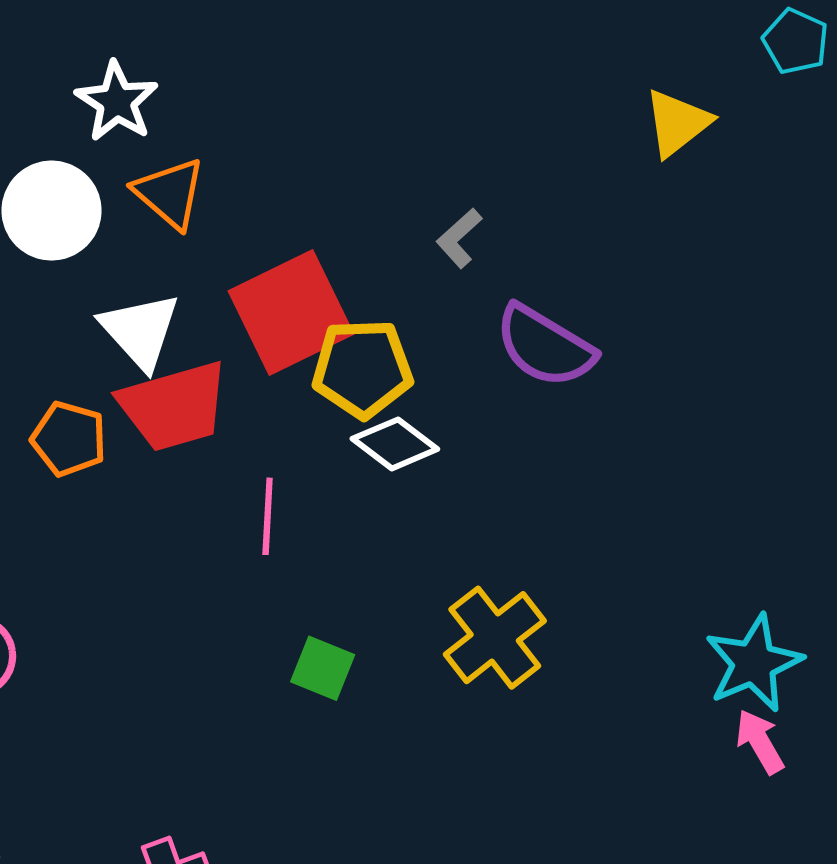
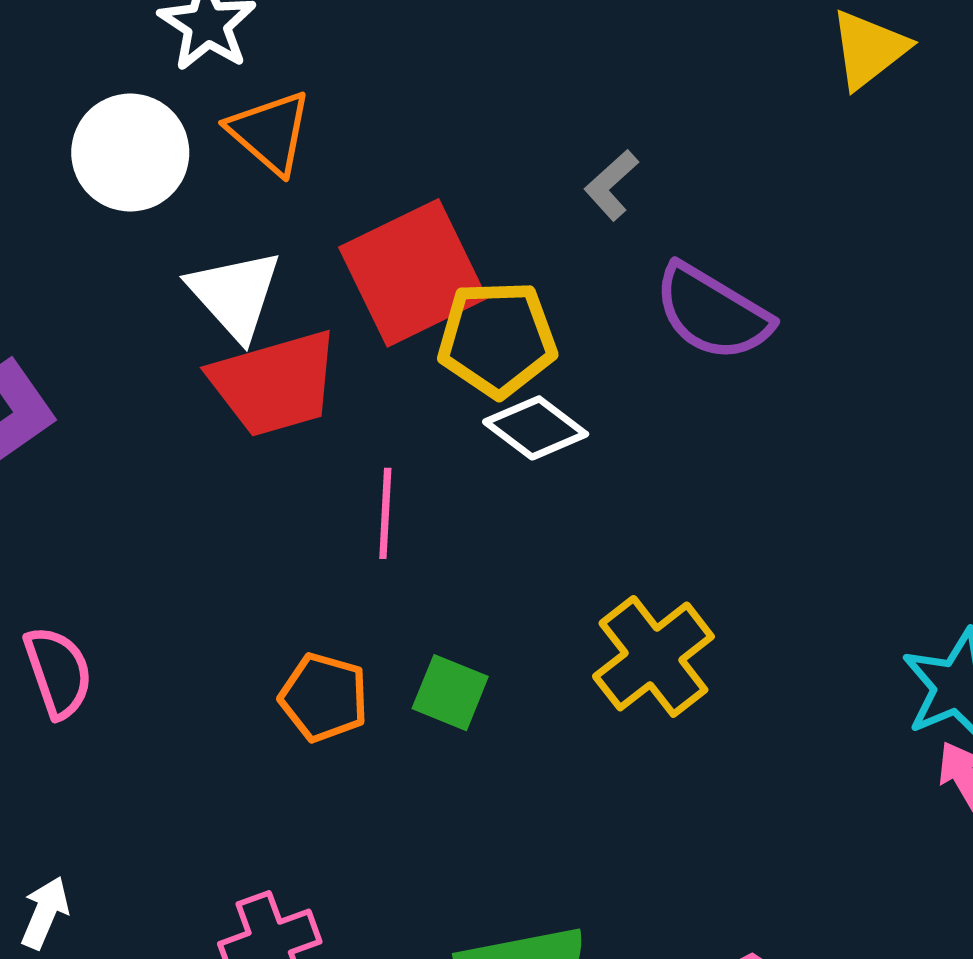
orange pentagon: (69, 439) -> (324, 697), moved

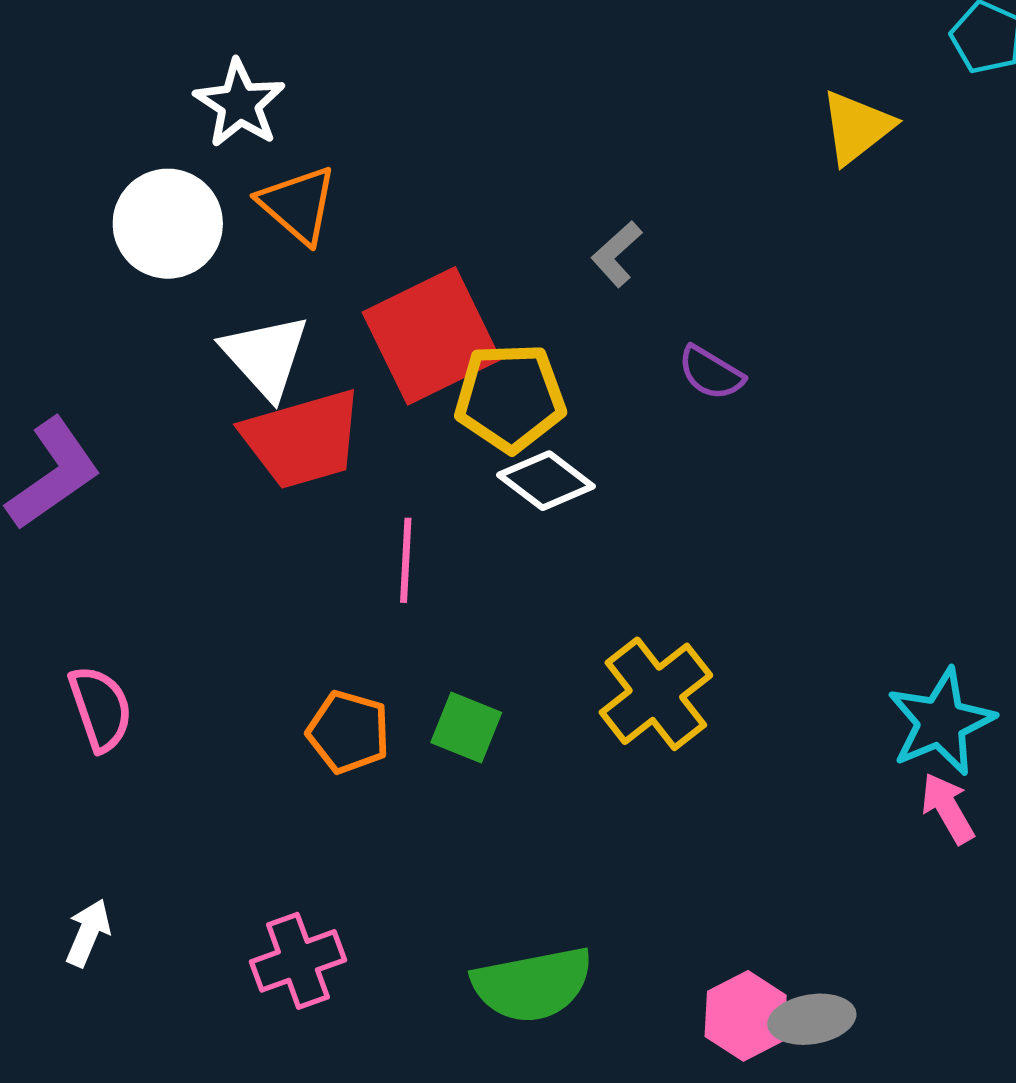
purple semicircle: (712, 312) -> (711, 373), size x0.6

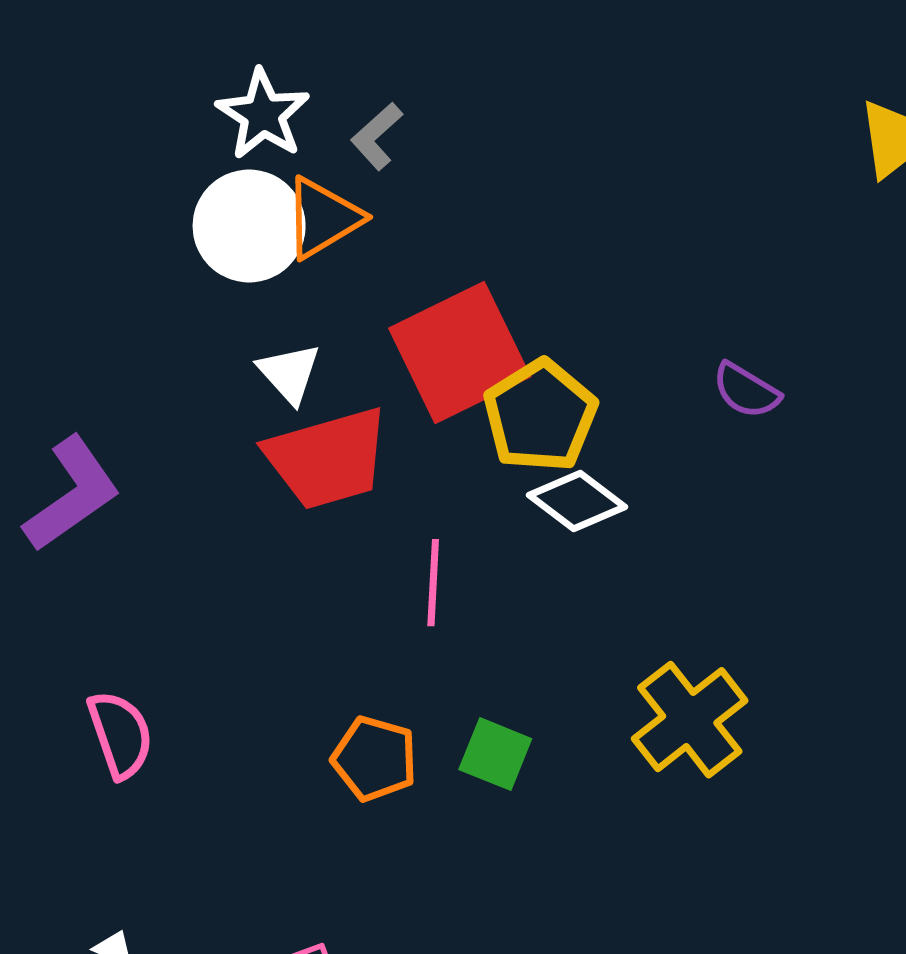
orange triangle: (298, 205) -> (323, 218), turned 48
white circle: (168, 224) -> (249, 226), moved
gray L-shape: (617, 254) -> (377, 136), moved
white triangle: (265, 356) -> (289, 373), size x0.7
yellow pentagon: (510, 398) -> (540, 416), turned -30

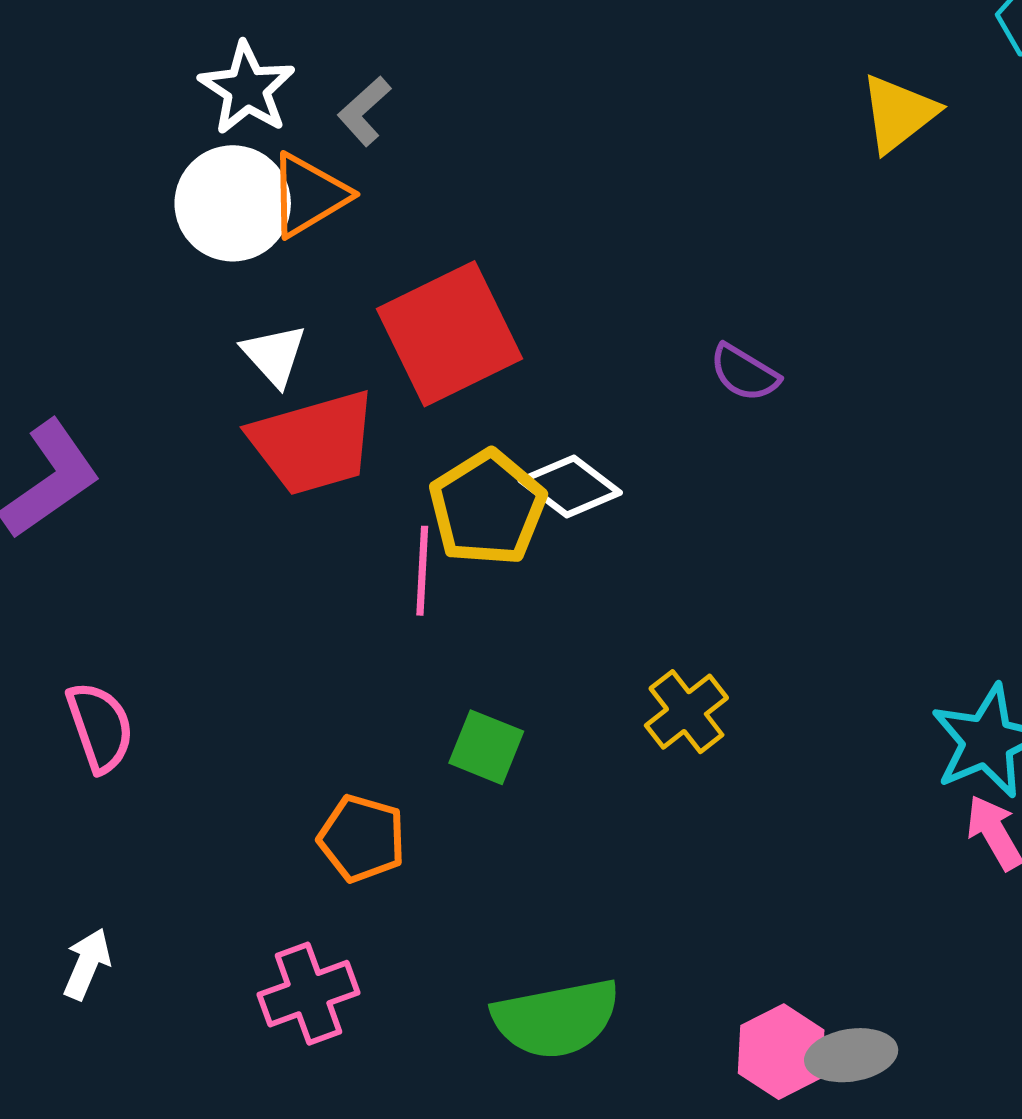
yellow pentagon: (540, 416) -> (487, 508), moved
yellow cross: (690, 720) -> (686, 712), size x0.7
orange pentagon: (375, 759) -> (362, 838), moved

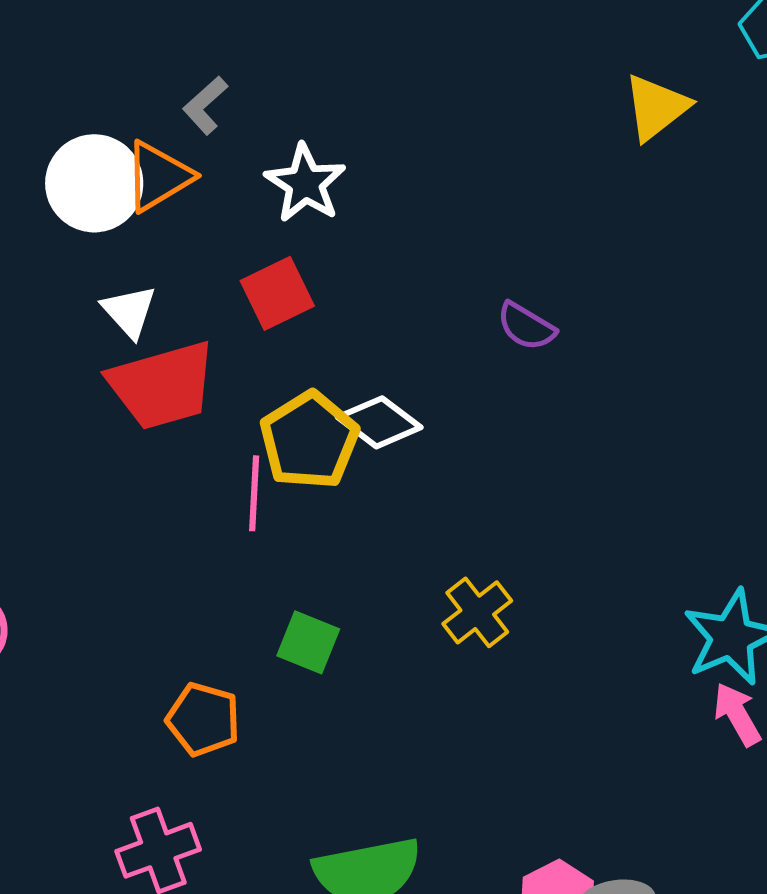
white star: (247, 88) -> (305, 183), moved
red square: (450, 334) -> (277, 293), size x0.6

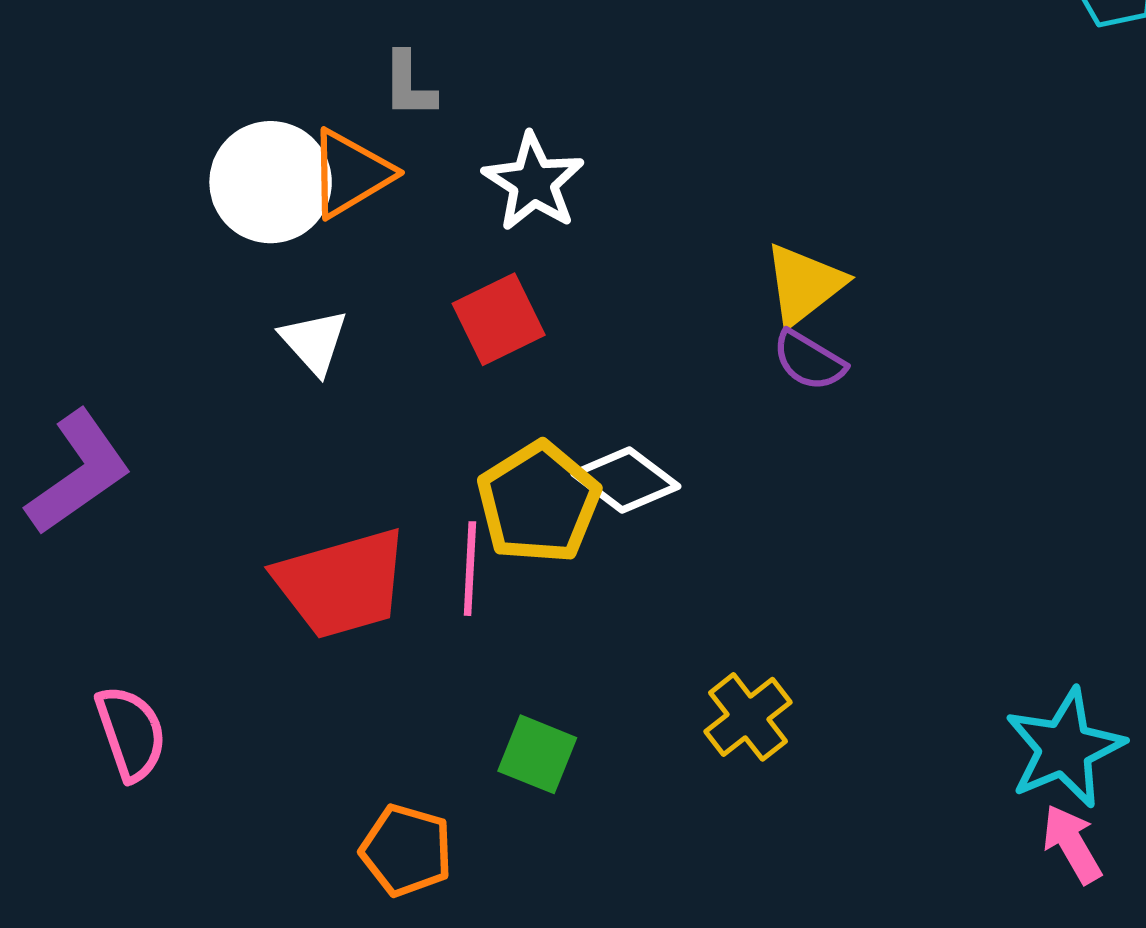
gray L-shape: (205, 105) -> (409, 85), turned -48
yellow triangle: (656, 107) -> (804, 284), moved
red trapezoid: (162, 385) -> (342, 584), moved

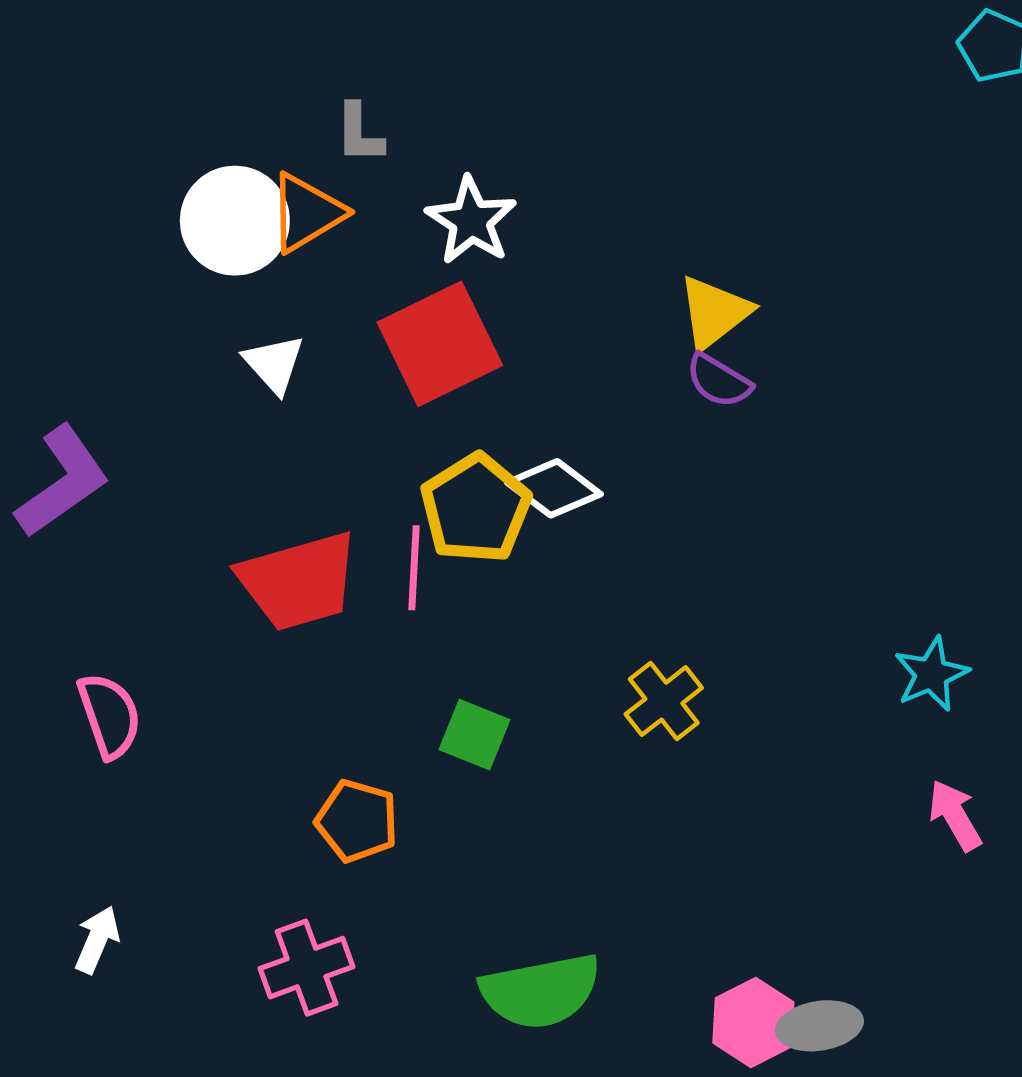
red square: (499, 319) -> (440, 344), size x1.5
cyan star: (1065, 748) -> (931, 674), moved, size x0.7

